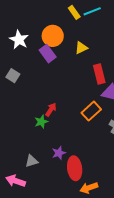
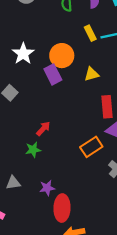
red arrow: (51, 110) -> (43, 129), moved
gray triangle: (32, 161) -> (13, 183), moved

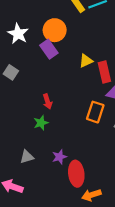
yellow triangle: (92, 74) -> (86, 61), moved
red arrow: (43, 129) -> (47, 101), turned 128
orange rectangle: (91, 147) -> (95, 112), turned -30

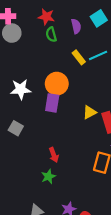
white star: (18, 34) -> (21, 89), turned -30
purple rectangle: (49, 49) -> (52, 103), turned 48

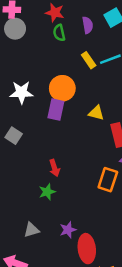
yellow triangle: (90, 112) -> (96, 113), moved, turned 40

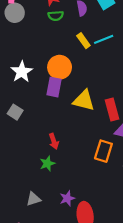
green semicircle: (59, 33) -> (56, 16), turned -80
white star: (21, 92) -> (22, 72), turned -30
yellow triangle: (96, 113) -> (84, 100), moved, size x1.5

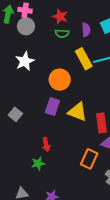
yellow rectangle: (83, 41) -> (84, 59), size x1.5
white star: (22, 72) -> (25, 61), moved
purple rectangle: (54, 87) -> (52, 107), moved

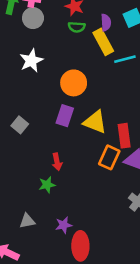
yellow rectangle: (84, 59) -> (103, 42), moved
orange rectangle: (89, 159) -> (109, 157), moved

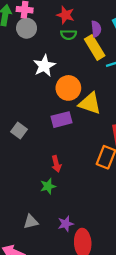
white star: (31, 61) -> (44, 66), moved
purple rectangle: (65, 116) -> (62, 120), turned 60
yellow triangle: (95, 122) -> (90, 103), moved

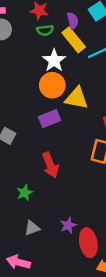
white star: (44, 66) -> (54, 60), moved
red arrow: (56, 164) -> (50, 165), size x1.5
green star: (48, 186) -> (25, 193), moved

